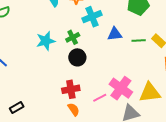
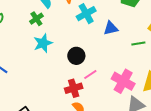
green cross: (73, 37) -> (36, 19), moved
green line: (139, 40) -> (138, 43), moved
pink line: (100, 98) -> (90, 74), moved

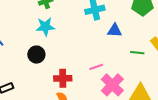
black circle: (76, 56) -> (36, 55), moved
pink line: (90, 74) -> (96, 67), moved

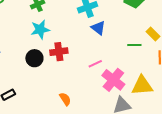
blue triangle: (115, 30) -> (98, 28), moved, turned 42
red cross: (63, 78) -> (59, 52), moved

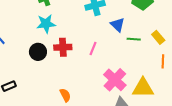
blue triangle: (98, 28) -> (118, 25), moved
green line: (134, 45) -> (134, 39), moved
pink line: (95, 64) -> (93, 48), moved, turned -48

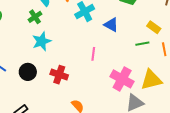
green line: (134, 39) -> (142, 44), moved
red cross: (63, 47) -> (59, 75), moved, turned 36
black circle: (38, 52) -> (28, 72), moved

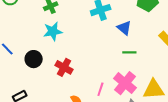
green line: (142, 44) -> (129, 52), moved
pink line: (93, 54) -> (100, 89), moved

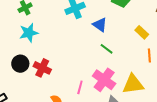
green line: (129, 52) -> (107, 49), turned 40
black circle: (34, 59) -> (20, 64), moved

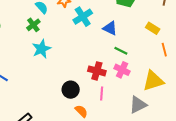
black circle: (20, 64) -> (71, 90), moved
red cross: (42, 68) -> (97, 71), moved
pink cross: (104, 80) -> (122, 70), moved, size x0.7

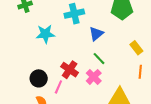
blue triangle: (110, 28) -> (96, 34), turned 35
cyan star: (41, 49) -> (45, 34), moved
pink line: (102, 94) -> (58, 87), moved

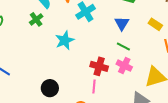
blue triangle: (96, 34) -> (122, 23), moved
black circle: (39, 78) -> (50, 88), moved

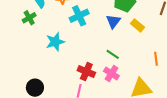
blue triangle: (122, 23) -> (113, 21), moved
yellow rectangle: (155, 24) -> (138, 25), moved

